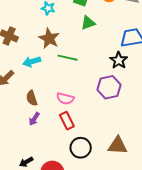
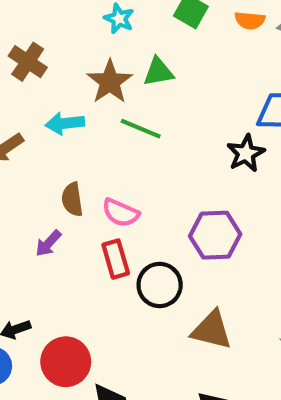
green triangle: (88, 23) -> (158, 72), moved
purple hexagon: (109, 87) -> (215, 235), moved
brown semicircle: (32, 98) -> (72, 199), moved
black circle: (81, 148) -> (160, 285), moved

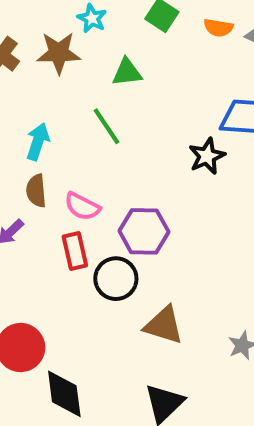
brown star: (110, 82) -> (59, 53), moved, turned 30
cyan arrow: (65, 123) -> (38, 142), moved, turned 111
green line: (141, 129) -> (107, 126), turned 30
purple hexagon: (215, 235) -> (144, 231), moved

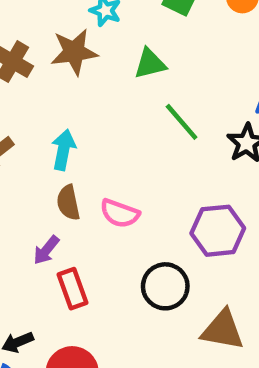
green line: (107, 126) -> (182, 122), moved
purple hexagon: (144, 231) -> (218, 231), moved
red rectangle: (75, 251) -> (72, 289), moved

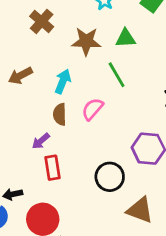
brown star: (74, 52) -> (86, 41), moved
green line: (182, 122) -> (117, 75), moved
pink semicircle: (120, 213) -> (92, 109), moved, turned 100

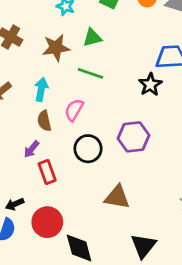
green line: (117, 75) -> (90, 73), turned -30
black circle: (110, 177) -> (88, 149), moved
brown triangle: (140, 210) -> (117, 197), moved

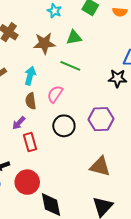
black star: (150, 85) -> (117, 78), turned 30
brown triangle: (117, 197) -> (100, 166), moved

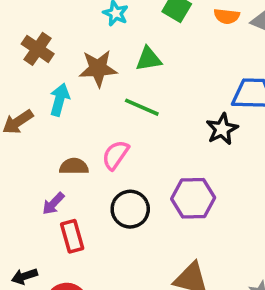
cyan arrow: (30, 76) -> (60, 100), moved
black star: (117, 78) -> (222, 129), turned -30
brown semicircle: (31, 101) -> (74, 166), turned 98

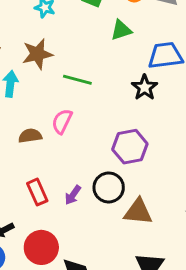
green triangle: (148, 59) -> (121, 30), moved
purple arrow: (53, 204) -> (73, 195), moved
black circle: (130, 209) -> (109, 188), moved

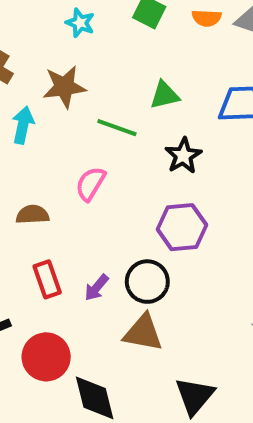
green triangle: (121, 30) -> (165, 95), moved
black star: (145, 87) -> (183, 156), moved
brown semicircle: (30, 136) -> (32, 215), moved
brown triangle: (138, 212) -> (143, 333), moved

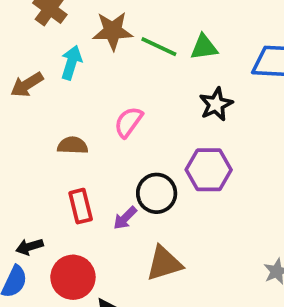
green line: (117, 128) -> (159, 47), moved
black circle: (147, 282) -> (157, 193), moved
brown triangle: (143, 333) -> (164, 263), turned -33

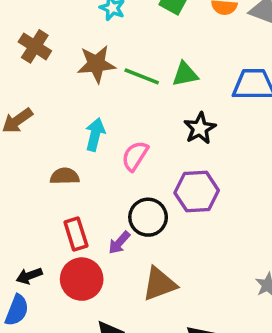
cyan arrow: (71, 63) -> (95, 134), moved
pink semicircle: (128, 122) -> (135, 156), moved
red circle: (73, 277) -> (82, 279), moved

